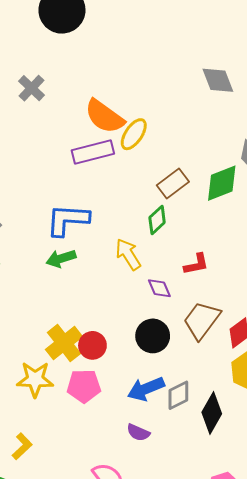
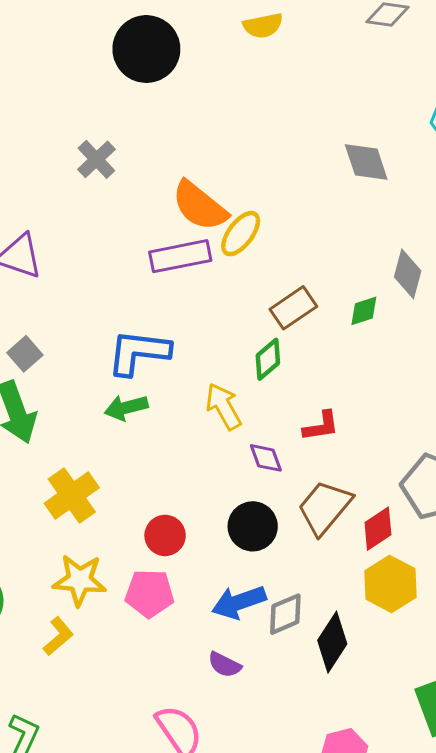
green diamond: (222, 183) -> (364, 311), size x0.6
yellow cross: (64, 343) -> (72, 496), moved
yellow L-shape: (22, 446) -> (58, 636), moved

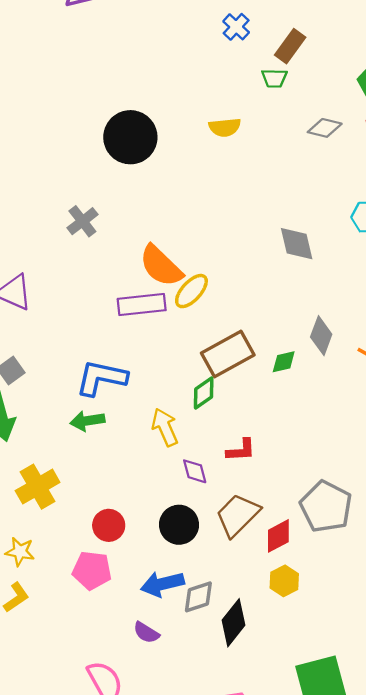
brown rectangle: (293, 308) -> (228, 354), size x1.4
yellow star: (80, 580) -> (20, 552), moved, size x0.7
yellow hexagon: (391, 584) -> (284, 581), size x0.7

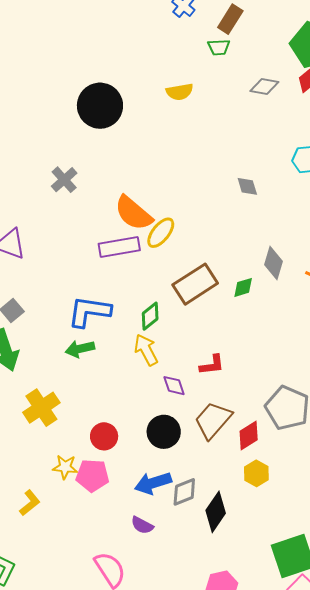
gray diamond: (297, 244) -> (247, 186), size x0.7
green diamond: (204, 393) -> (150, 316), moved
yellow star: (20, 552) -> (65, 467), moved

